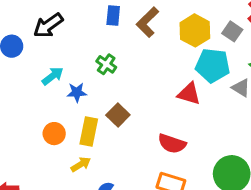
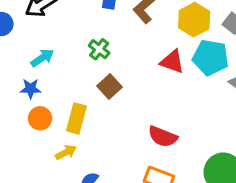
blue star: (77, 92) -> (31, 89), moved
red triangle: (189, 94) -> (172, 62), moved
brown square: (118, 115) -> (110, 86), moved

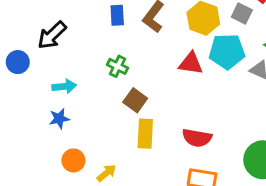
cyan arrow: (42, 58) -> (64, 86), turned 40
orange circle: (40, 118) -> (73, 160), moved
yellow rectangle: (76, 118) -> (145, 134), moved

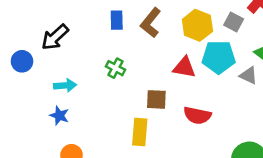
brown square: (135, 100) -> (156, 99), moved, turned -35
blue star: (59, 119) -> (59, 116), turned 30
red semicircle: (197, 138) -> (197, 115), moved

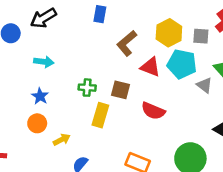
gray square: (234, 22) -> (201, 36), turned -35
brown L-shape: (151, 23) -> (127, 43), moved
green cross: (116, 68) -> (87, 88), moved, turned -35
blue star: (59, 116) -> (40, 96), moved

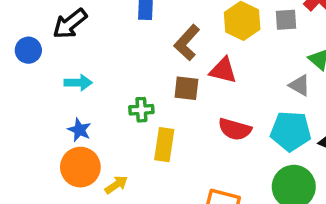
cyan pentagon: (182, 64) -> (291, 131), moved
brown square: (120, 90) -> (186, 88), moved
orange circle: (37, 123) -> (80, 167), size x1.5

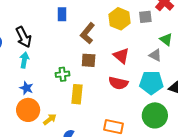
black arrow: (70, 24) -> (24, 37), moved, turned -75
red triangle: (223, 70) -> (121, 56), moved, turned 30
cyan arrow: (78, 83) -> (24, 60), turned -77

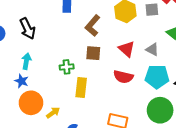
gray triangle: (155, 55) -> (152, 49), moved
cyan arrow: (24, 60) -> (26, 61), moved
blue star: (26, 88) -> (21, 81), moved

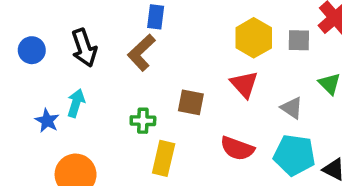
brown L-shape: (93, 26) -> (141, 53), moved
red triangle: (127, 49) -> (244, 84), moved
blue star: (21, 81) -> (47, 121), moved

